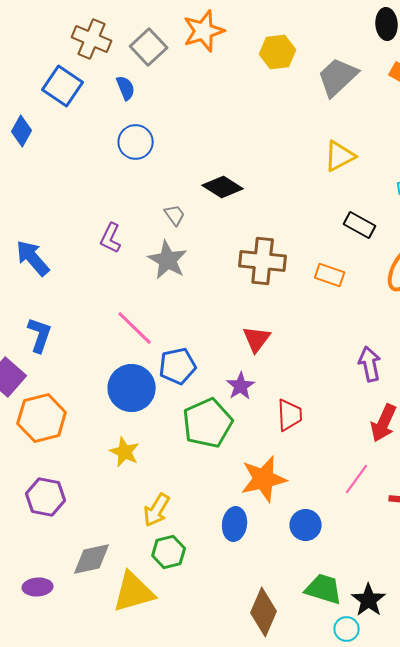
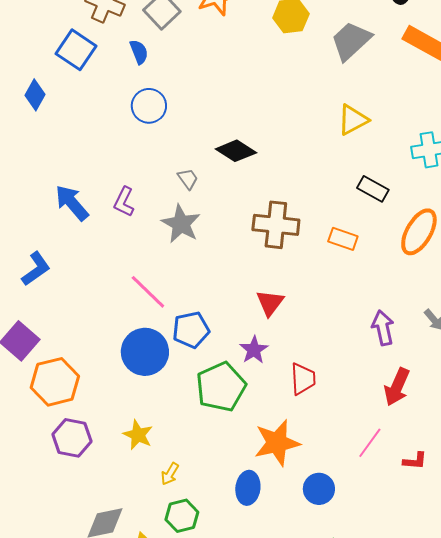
blue arrow: (33, 258) -> (72, 203), moved
blue L-shape: (40, 335) -> (36, 269), moved, turned 36
yellow star: (125, 452) -> (138, 435), moved
purple hexagon: (46, 497) -> (72, 438), moved
yellow arrow: (157, 510) -> (170, 474), size x0.7

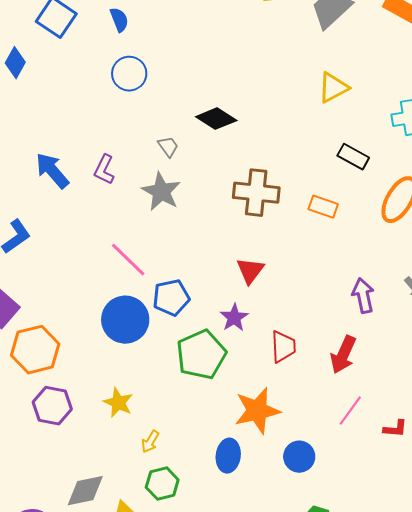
red arrow: (397, 387) -> (343, 355), moved

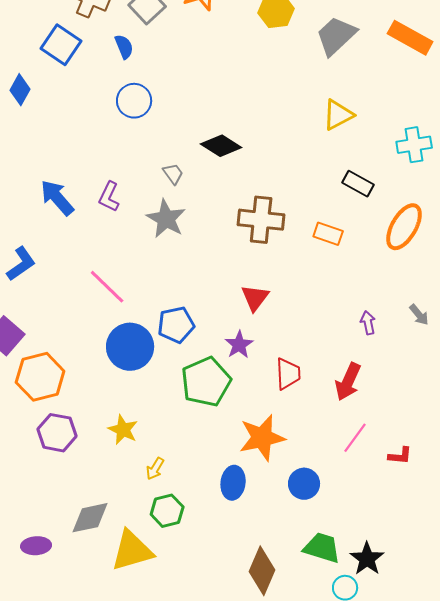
pink line: (128, 260) -> (107, 287), moved
purple arrow: (363, 296) -> (368, 323), size x0.7

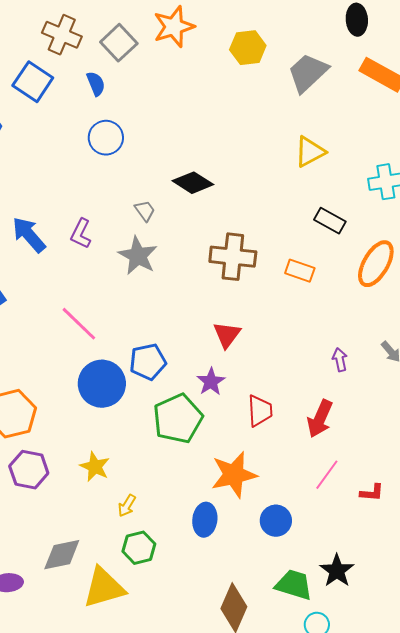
black star: (367, 559) -> (337, 571), moved

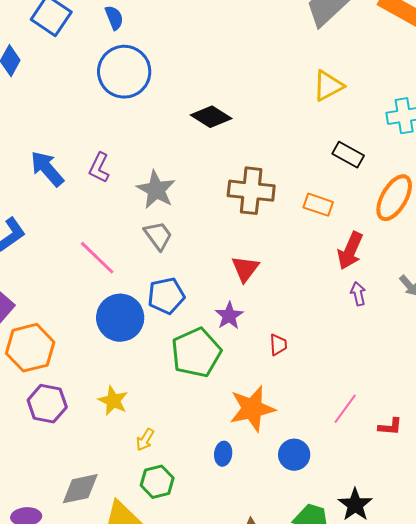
blue circle: (106, 138) -> (124, 72), size x1.5
gray trapezoid: (145, 211) -> (158, 236), moved, size x1.4
red trapezoid: (260, 411) -> (278, 345), size x0.7
red arrow: (320, 419) -> (350, 251), moved
blue ellipse: (205, 520) -> (223, 454), size x0.7

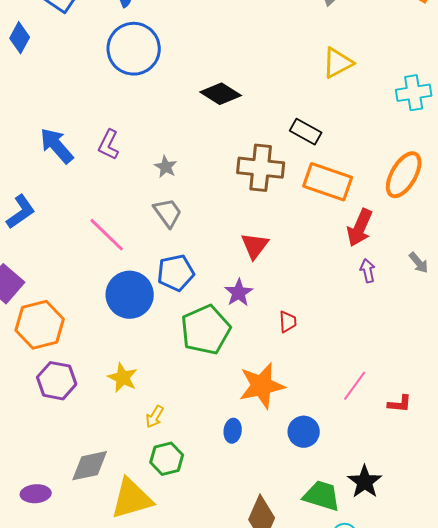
black rectangle: (348, 155) -> (306, 132), moved
gray star: (156, 190) -> (166, 167), size x0.6
orange rectangle: (318, 205) -> (328, 182), size x1.6

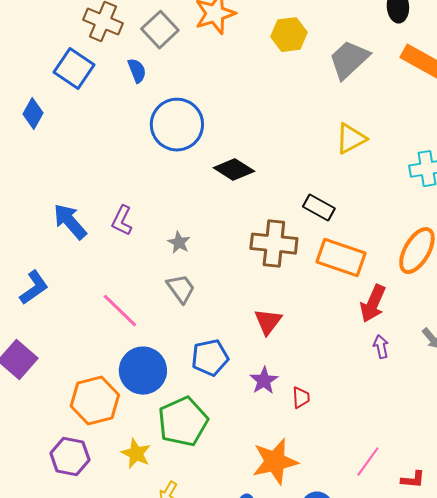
blue circle: (134, 49) -> (177, 125), moved
blue pentagon: (176, 273) -> (210, 358), moved
purple star: (239, 293) -> (264, 381), moved
orange hexagon: (40, 325) -> (95, 401), moved
green pentagon: (206, 330) -> (183, 422), moved

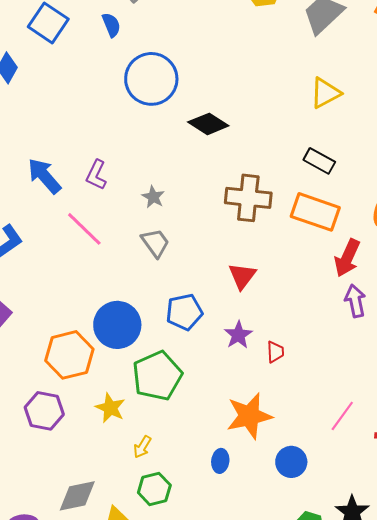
black rectangle: (319, 208) -> (319, 161), moved
pink line: (120, 311) -> (84, 229), moved
purple arrow: (381, 347) -> (355, 301), size x1.4

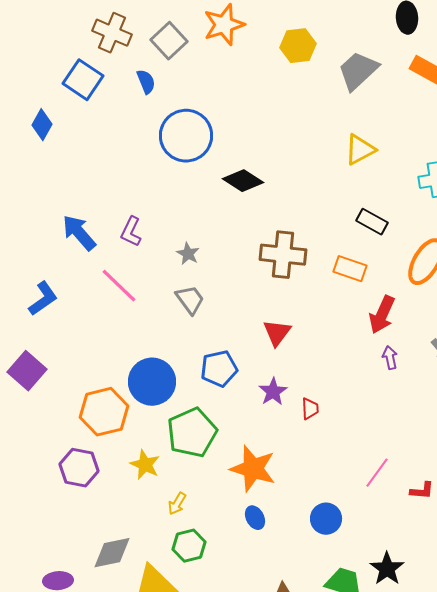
black rectangle: (319, 161) -> (372, 222), moved
orange rectangle: (315, 212) -> (350, 269), size x0.7
purple arrow: (355, 301) -> (390, 358), size x0.7
orange star: (249, 416) -> (253, 469), moved, turned 30
blue ellipse: (220, 461) -> (255, 518), turned -35

